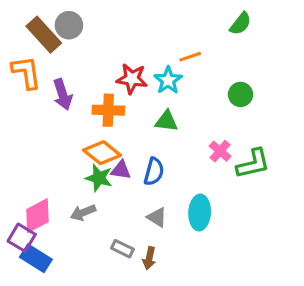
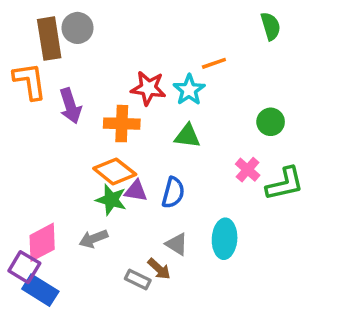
green semicircle: (241, 24) -> (271, 26), turned -55
brown rectangle: (44, 35) -> (49, 39), turned 33
green circle: (241, 94) -> (271, 122), moved
brown arrow: (149, 258) -> (159, 269), moved, turned -60

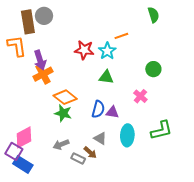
orange cross: (122, 124) -> (43, 74), moved, turned -30
green L-shape: (285, 184) -> (161, 130), moved
purple triangle: (136, 191) -> (112, 112), moved
gray arrow: (93, 239) -> (61, 144), moved

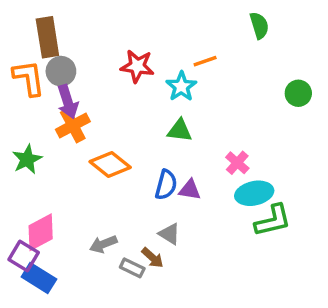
gray circle: (44, 16) -> (61, 71), moved
red star: (84, 50) -> (137, 66), moved
green circle: (153, 69) -> (298, 93), moved
green star: (63, 113) -> (27, 159), moved, turned 30
cyan ellipse: (127, 135) -> (254, 193), moved, turned 75

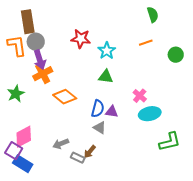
orange line: (205, 61) -> (146, 43), moved
green L-shape: (273, 220) -> (170, 142), moved
gray triangle: (169, 234) -> (100, 128), moved
brown arrow: (153, 258) -> (90, 152), turned 88

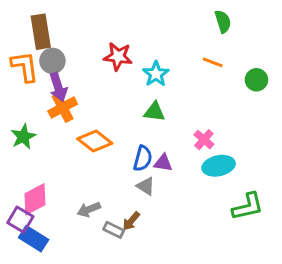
orange line: (146, 43) -> (213, 62), turned 40

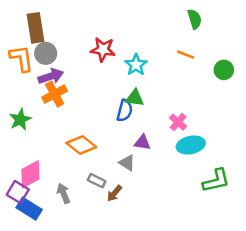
purple arrow: (58, 87) -> (51, 76), turned -90
orange diamond: (95, 141) -> (81, 145), moved
blue semicircle: (143, 158) -> (125, 111), moved
gray arrow: (89, 209) -> (63, 193), moved, turned 90
gray rectangle: (114, 230) -> (97, 181), moved

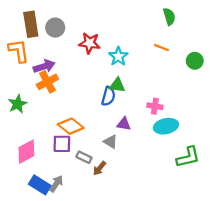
gray circle: (46, 53) -> (55, 28), moved
pink cross: (178, 122) -> (155, 106), turned -32
purple square: (18, 192) -> (62, 144), moved, turned -30
gray arrow: (63, 193) -> (56, 184), moved, turned 56
blue rectangle: (29, 209) -> (40, 185), moved

